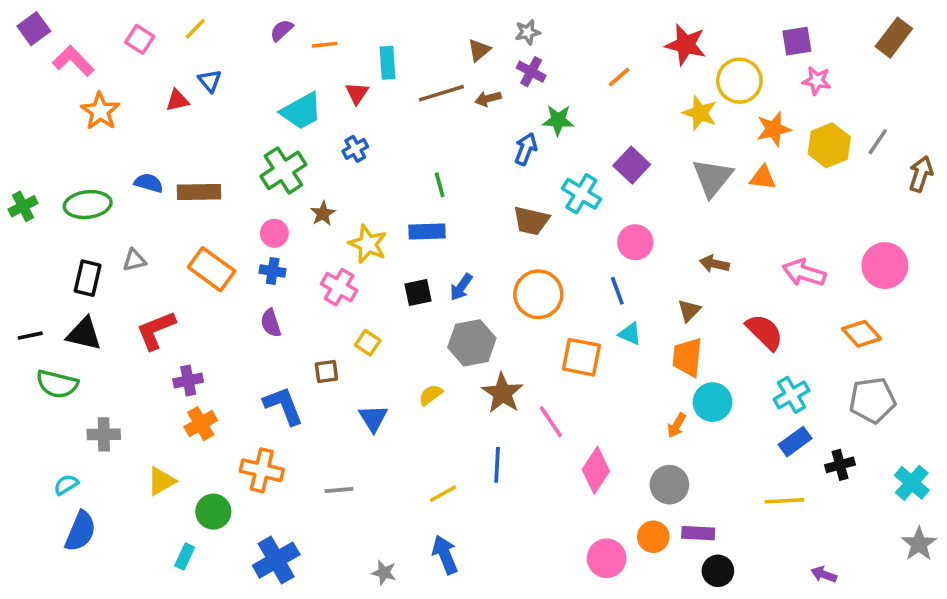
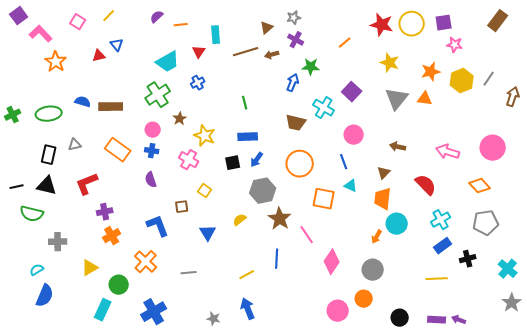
yellow circle: (739, 81) -> (412, 24), moved
blue rectangle: (427, 231) -> (248, 137), moved
orange cross: (262, 470) -> (146, 262), turned 30
purple rectangle: (698, 533) -> (437, 320), moved
cyan rectangle: (185, 556) -> (103, 310), size x1.5

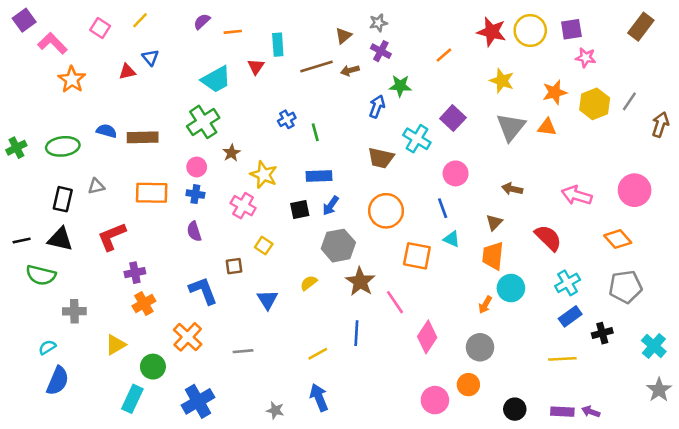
blue cross: (198, 83) -> (287, 119), moved
orange rectangle: (118, 150) -> (152, 193), turned -35

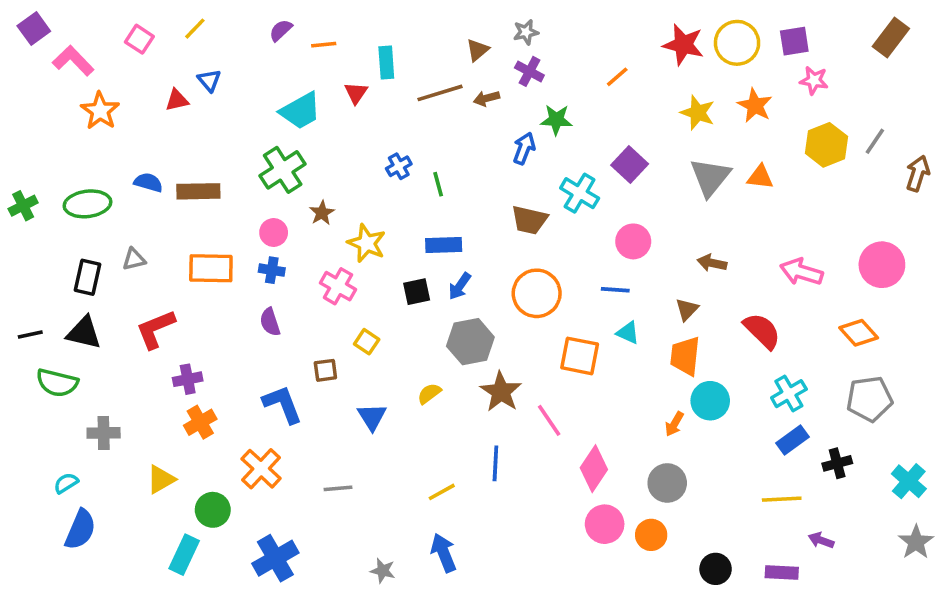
orange star: (555, 92) -> (755, 105), moved, turned -30
blue line: (443, 208) -> (615, 290), turned -66
pink circle: (435, 400) -> (605, 524), moved
purple arrow: (591, 412) -> (821, 540), moved

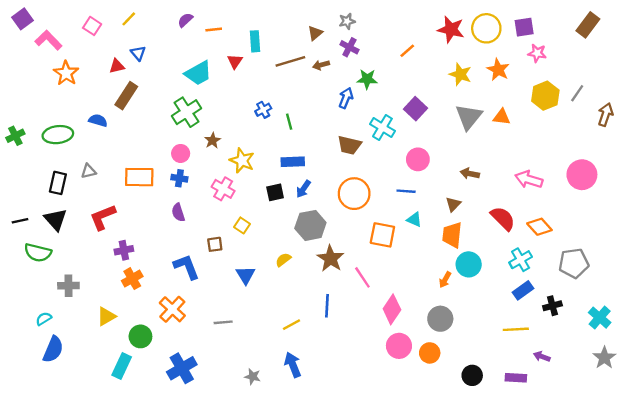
brown rectangle: (198, 191) -> (126, 96), moved, turned -56
black triangle: (84, 333) -> (55, 220), turned 35
orange diamond: (859, 333) -> (539, 227), moved

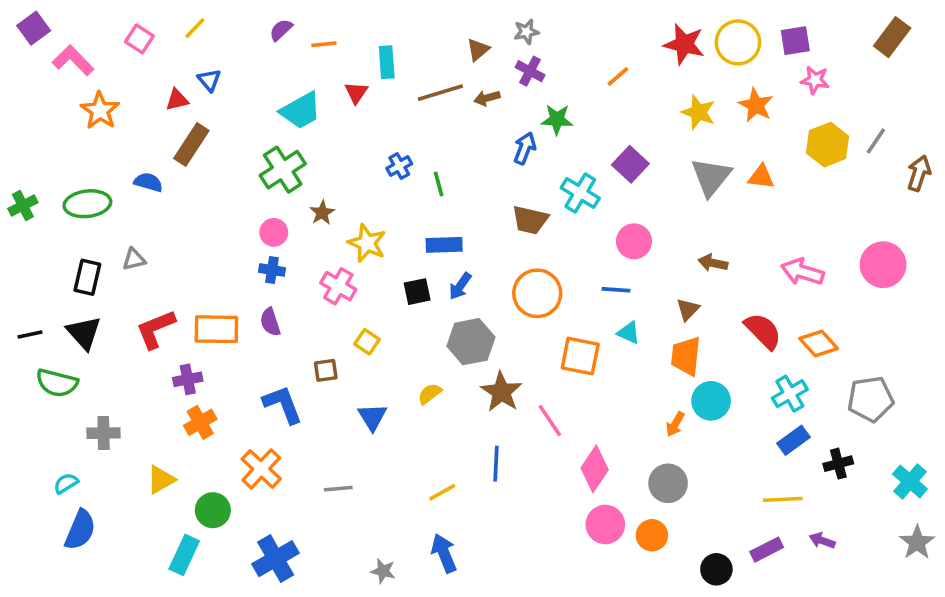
orange rectangle: (139, 177) -> (216, 329), moved
purple rectangle: (516, 378) -> (767, 550), moved, turned -30

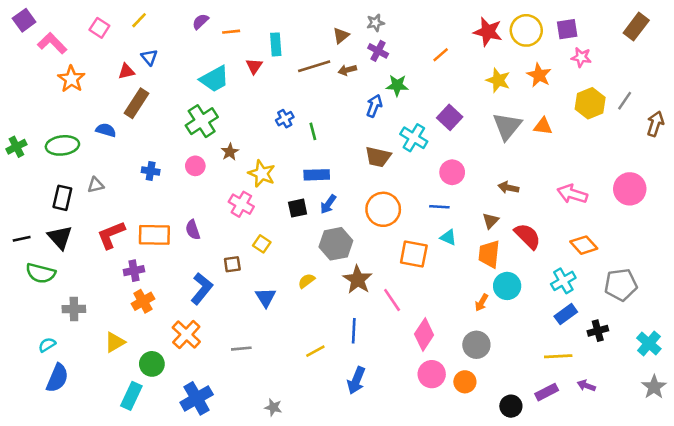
blue cross: (272, 270) -> (151, 171), moved
red semicircle: (763, 331) -> (528, 236), moved
blue L-shape: (283, 404) -> (202, 289), turned 60
blue arrow: (444, 553) -> (356, 381), moved, turned -136

